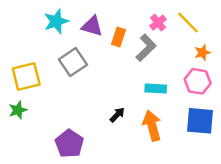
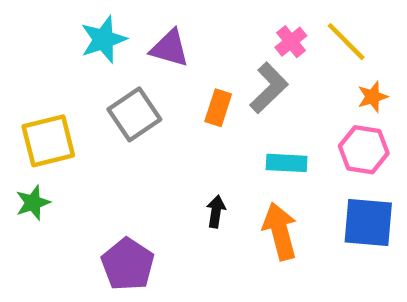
orange rectangle: (118, 37) -> (218, 108), moved
black arrow: (117, 115) -> (216, 211), turned -35

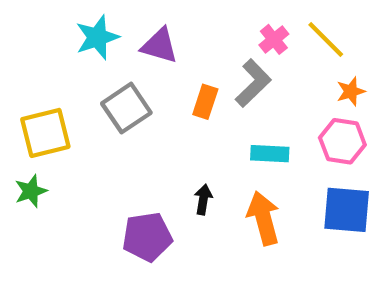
purple pentagon: (128, 264) -> (147, 237), moved, turned 30

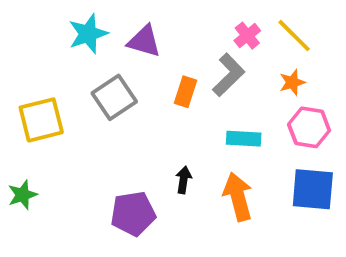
orange star: (351, 91) -> (292, 82), moved
green star: (31, 191) -> (22, 195), moved

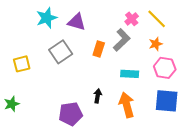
yellow square: (41, 120) -> (22, 64), size x0.7

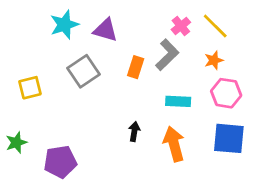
purple pentagon: (71, 114) -> (60, 162), moved

